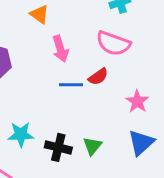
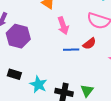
cyan star: (21, 134) -> (38, 84), turned 30

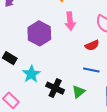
purple hexagon: (18, 36) -> (39, 33), moved
blue line: (71, 50) -> (91, 70), moved

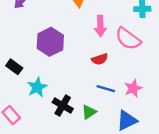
pink arrow: (70, 21) -> (100, 26), moved
red semicircle: (92, 45) -> (100, 59), moved

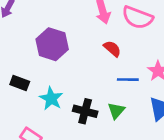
red semicircle: (100, 59) -> (112, 49), turned -105

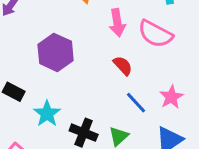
blue line: (128, 80) -> (136, 103), turned 40

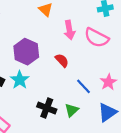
red semicircle: (123, 66) -> (62, 60), moved
cyan star: (47, 114) -> (20, 80), moved

